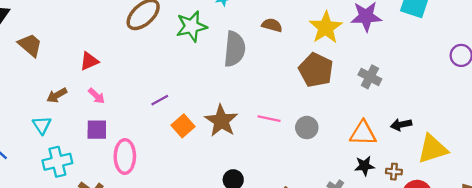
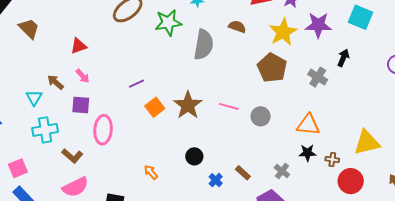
brown arrow: (57, 95) -> (55, 82), moved, turned 66
black arrow: (401, 125) -> (343, 58), moved, turned 120

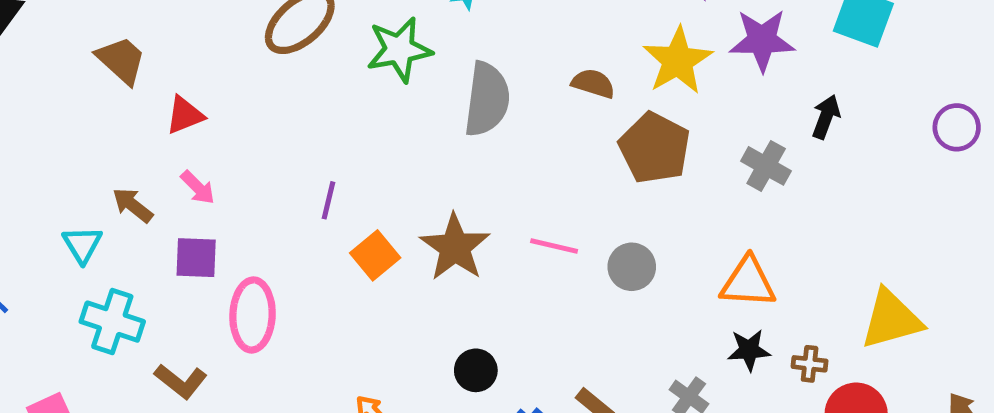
brown semicircle: (237, 27) -> (593, 83), moved
brown trapezoid: (29, 28) -> (121, 60), moved
purple line: (136, 84) -> (329, 200), turned -49
cyan cross: (45, 130) -> (112, 322), turned 30

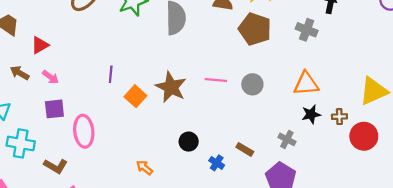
brown arrow: (133, 205) -> (20, 73), moved

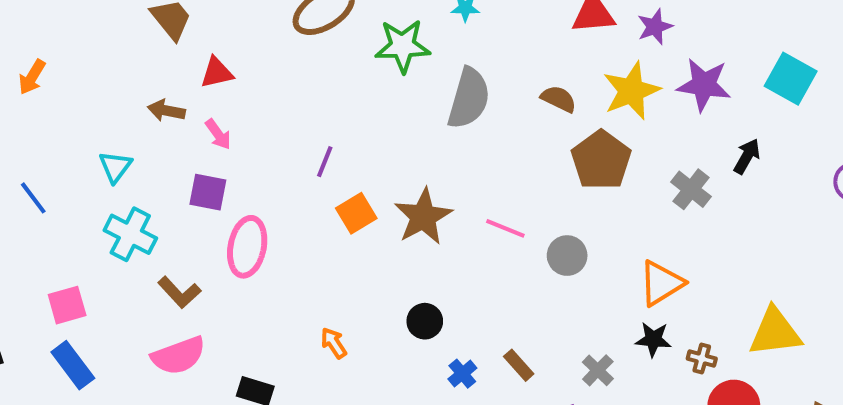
brown arrow: (20, 73) -> (166, 111), turned -36
orange triangle: (306, 84) -> (661, 283), turned -44

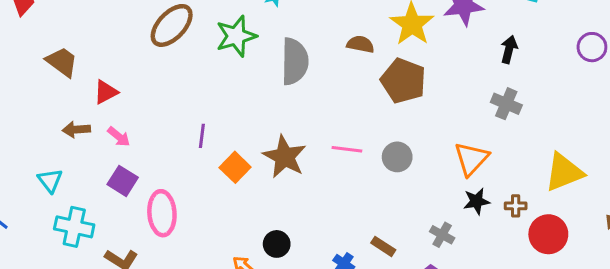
gray cross: (691, 189) -> (506, 104), moved
purple square: (208, 192) -> (123, 181), turned 36
black circle: (425, 321) -> (277, 244), moved

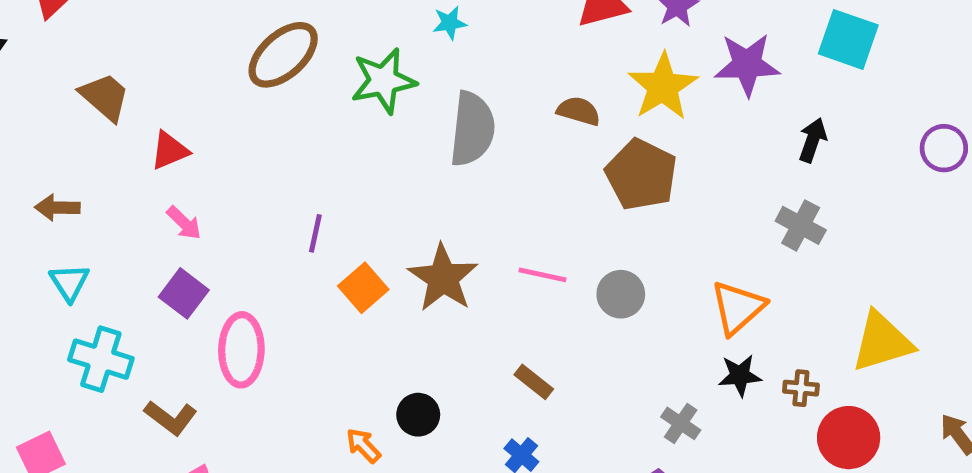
brown arrow: (76, 129) -> (57, 208), moved
brown rectangle: (383, 246) -> (534, 382), moved

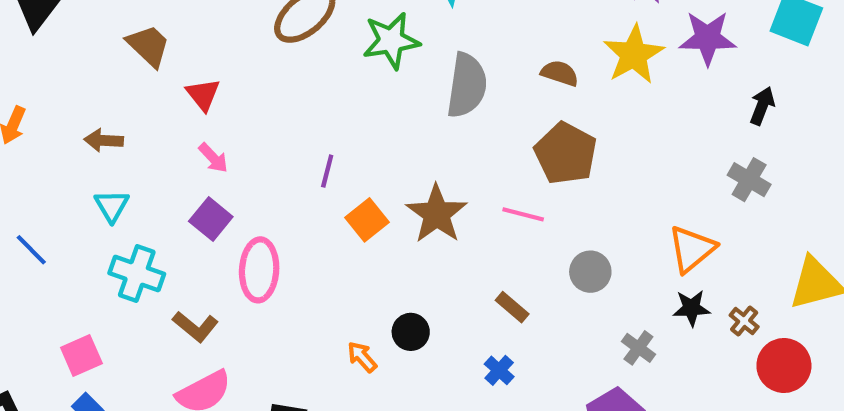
red triangle: (170, 151) -> (203, 95), turned -48
brown pentagon: (641, 175) -> (566, 153), moved
gray circle: (621, 294) -> (590, 272), moved
brown cross: (801, 388) -> (744, 321), turned 32

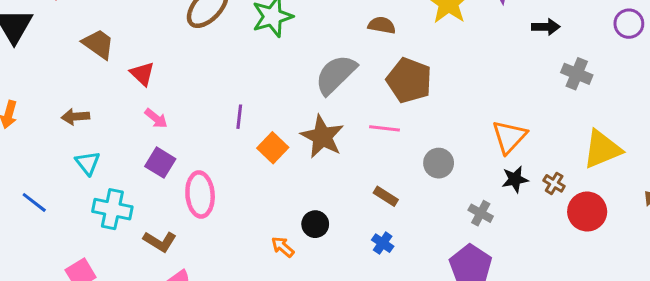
brown semicircle: (560, 73) -> (382, 25), moved
gray semicircle: (467, 85) -> (336, 75), moved, turned -135
black arrow: (762, 106) -> (546, 27), turned 76
gray cross: (749, 180) -> (577, 74), moved

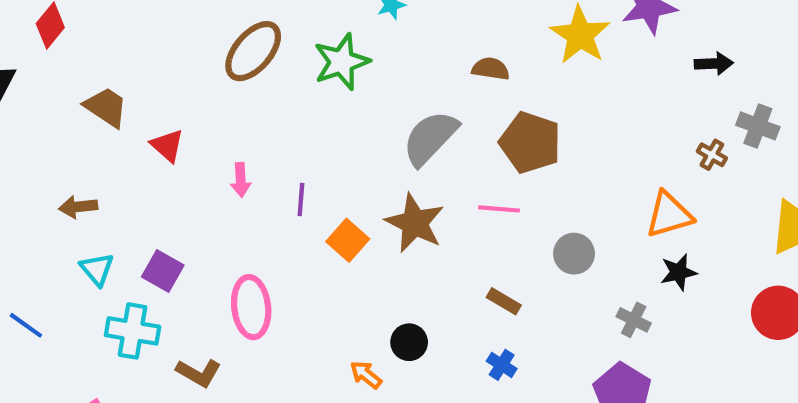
pink arrow: (156, 118) -> (241, 180), moved, turned 50
orange triangle: (509, 137) -> (669, 215), turned 33
purple square: (160, 163) -> (163, 271), moved
brown cross: (554, 183) -> (712, 155), moved

